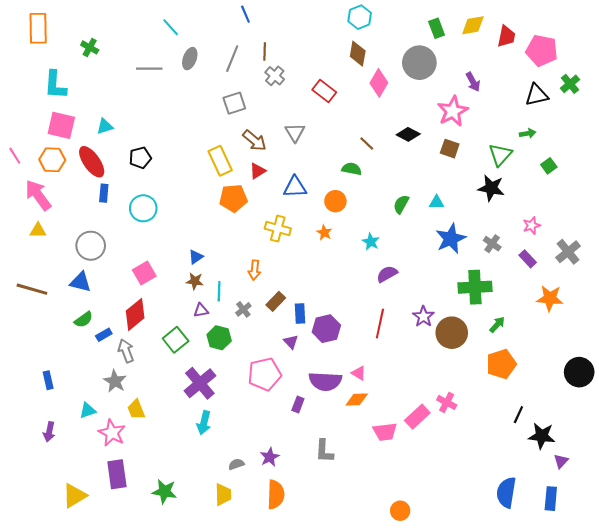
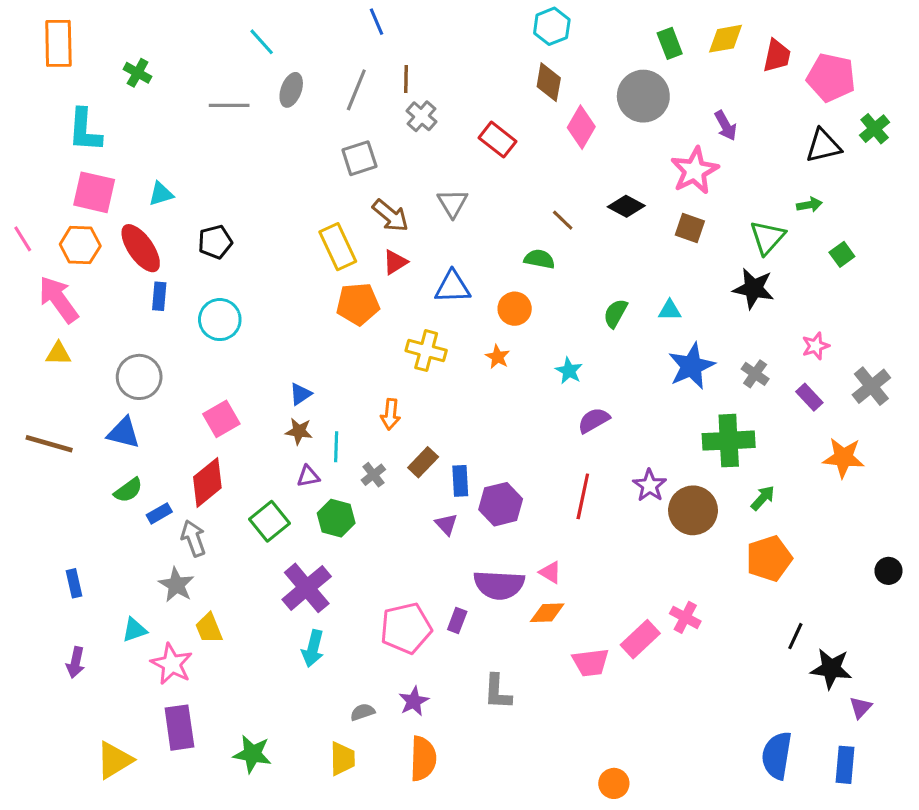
black circle: (579, 372) -> (888, 571), size x0.6
pink pentagon: (265, 374) -> (406, 628), moved

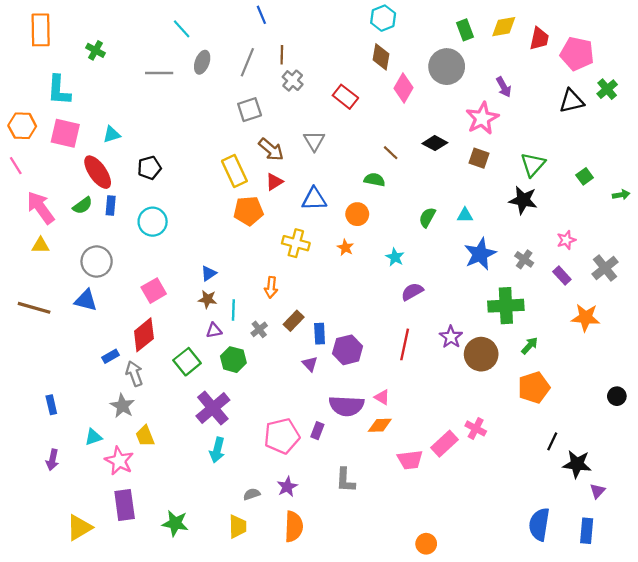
green arrow: (809, 205) -> (621, 195), moved
orange hexagon: (80, 245) -> (22, 126), moved
green semicircle: (128, 490) -> (83, 205), moved

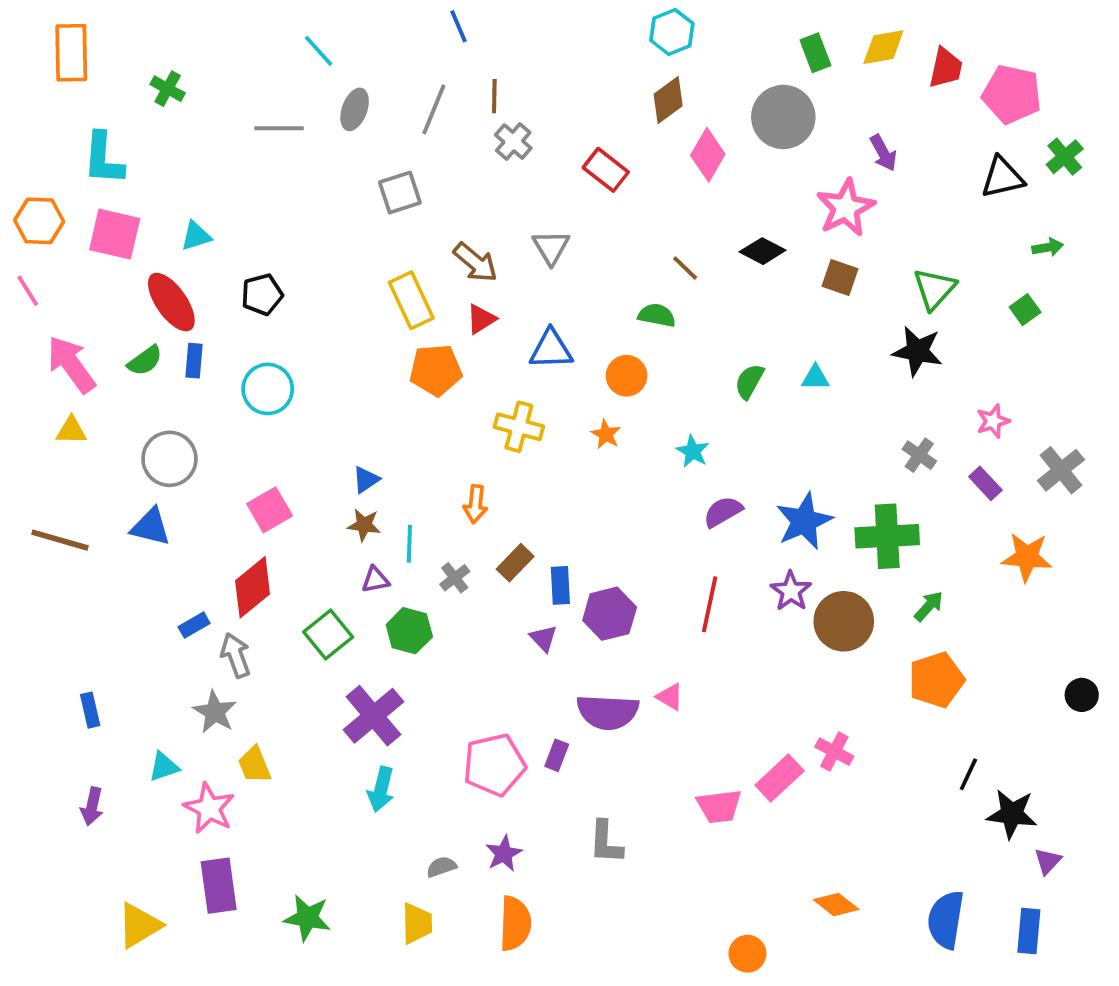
brown diamond: (381, 57) -> (668, 100), turned 44
gray square: (250, 110) -> (400, 193), moved
green arrow: (621, 195) -> (1048, 247), moved
blue star: (480, 254) -> (804, 521), moved
orange diamond: (380, 425) -> (836, 905), moved, turned 40

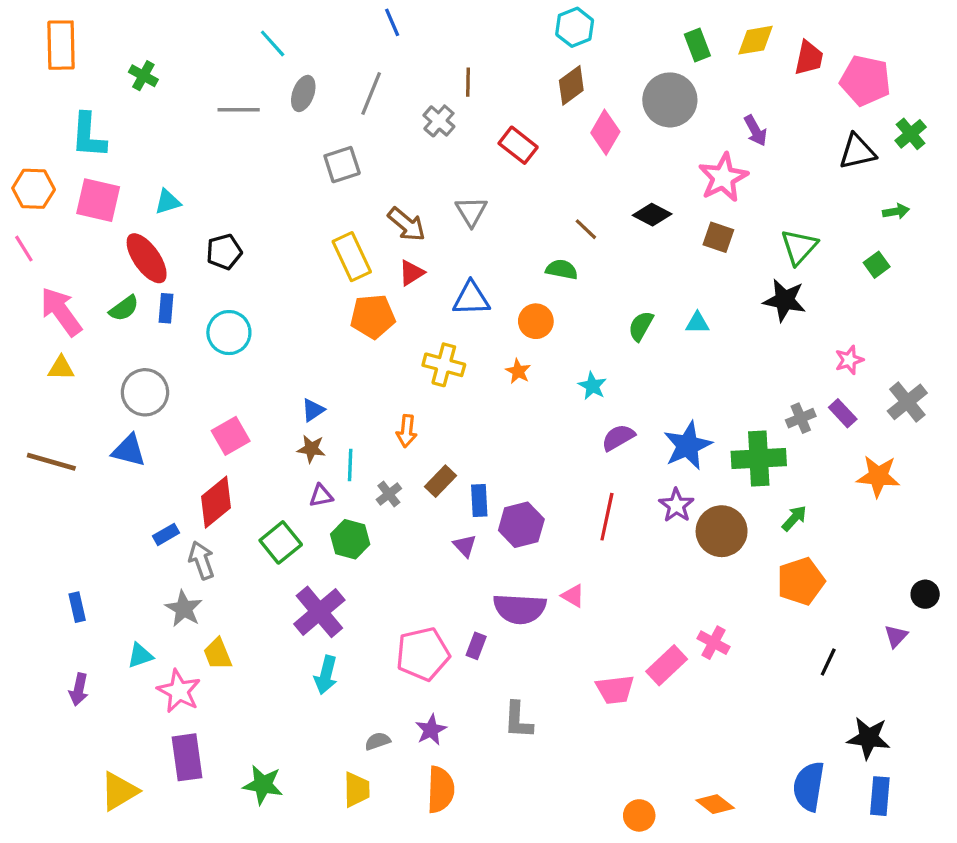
brown line: (494, 96) -> (468, 82), moved
gray cross: (919, 455) -> (801, 418), moved, turned 32
black star: (1012, 814) -> (869, 738), moved
purple triangle: (1048, 861) -> (896, 636), moved
orange diamond: (836, 905) -> (715, 804), moved

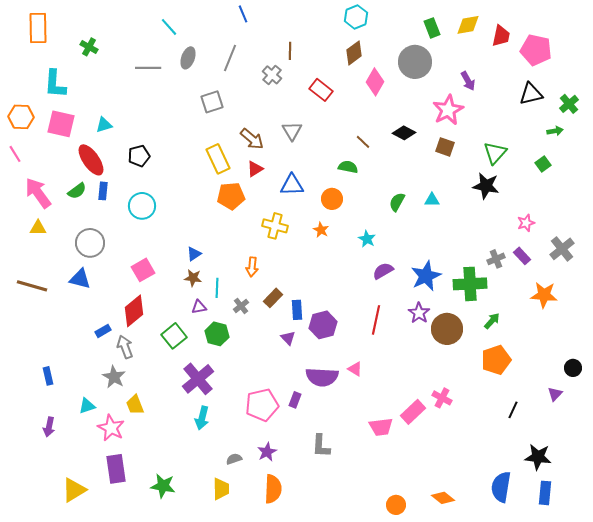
green cross: (911, 134) -> (569, 104), moved

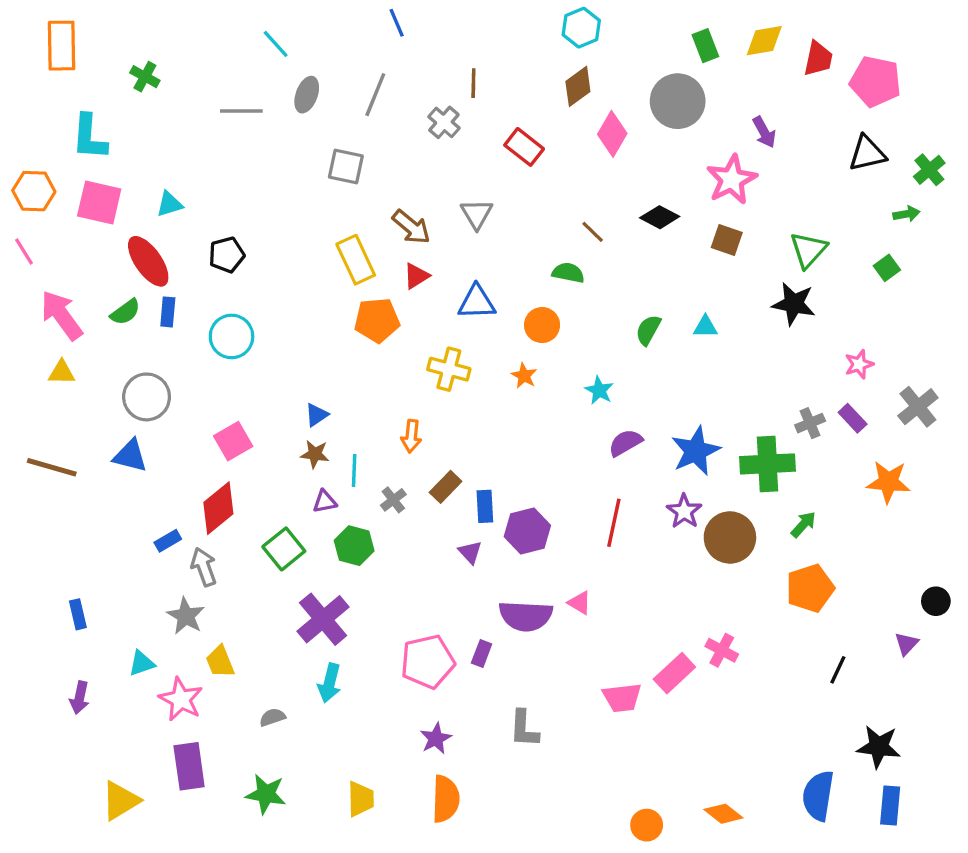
gray square: (212, 102) -> (346, 167), turned 30
gray semicircle: (234, 459) -> (272, 717), moved

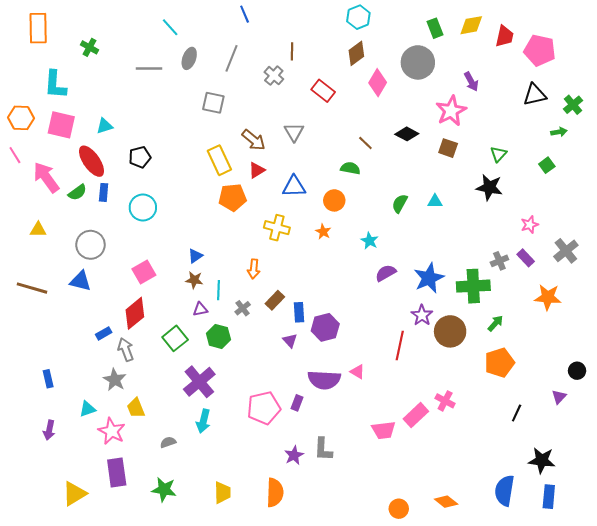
green triangle: (808, 250) -> (498, 154), size x0.7
pink arrow: (62, 315) -> (46, 177), moved
red line: (614, 523) -> (400, 346), moved
purple star: (436, 738) -> (294, 455), moved

